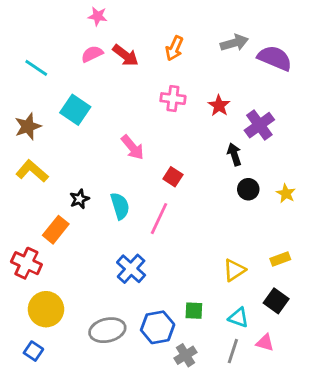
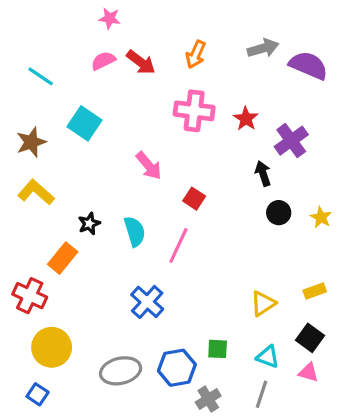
pink cross: (173, 99) -> (194, 111), size x1.4
pink triangle: (265, 343) -> (308, 372), moved

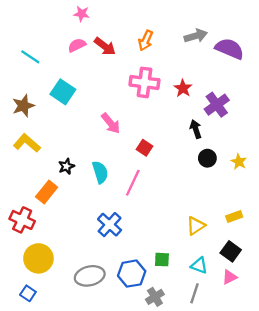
pink triangle: (308, 372) -> (230, 277), turned -42

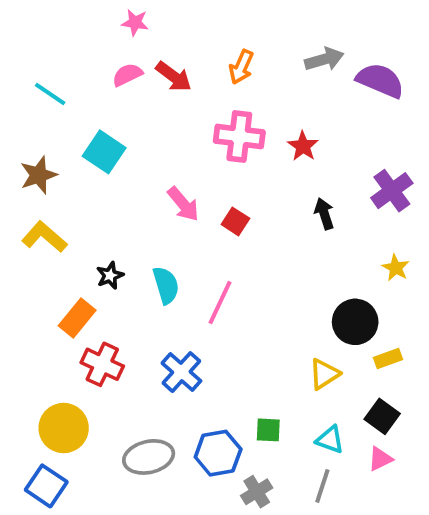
purple cross: (217, 105) -> (392, 191), moved
red square: (144, 148) -> (235, 221), moved
black circle: (207, 158) -> (355, 322), moved, size x1.5
red cross: (22, 220) -> (102, 364), moved
blue square: (28, 293) -> (46, 486), size x1.5

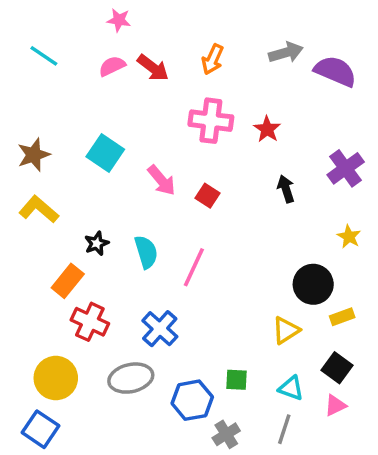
cyan line: (50, 94) -> (44, 56), moved
cyan square: (104, 152) -> (105, 153), moved
gray ellipse: (149, 457) -> (131, 378), moved

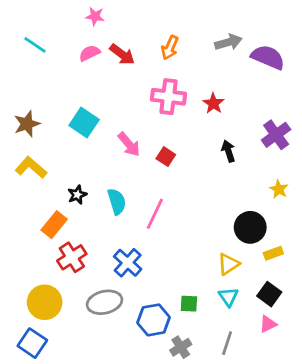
red cross: (90, 322) -> (72, 257), turned 32
cyan triangle: (291, 388) -> (228, 297), moved, turned 35

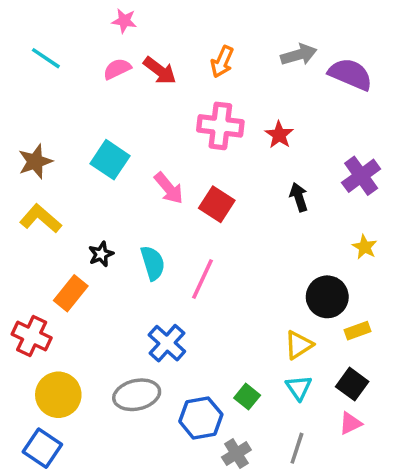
red square: (166, 157) -> (217, 204), size x1.4
red cross: (72, 257) -> (32, 336), moved, turned -32
green square: (189, 304) -> (247, 397), turned 36

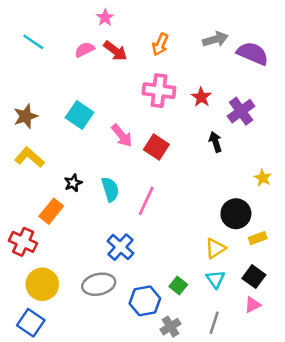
pink star: (124, 21) -> (105, 18), moved, turned 30
purple cross: (361, 176) -> (241, 111), moved

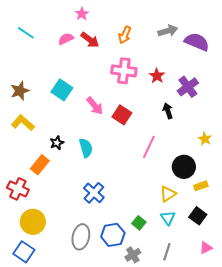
pink line: (146, 201) -> (149, 147), moved
gray ellipse: (99, 284) -> (81, 237), moved, turned -65
pink triangle: (253, 305) -> (206, 248), moved

